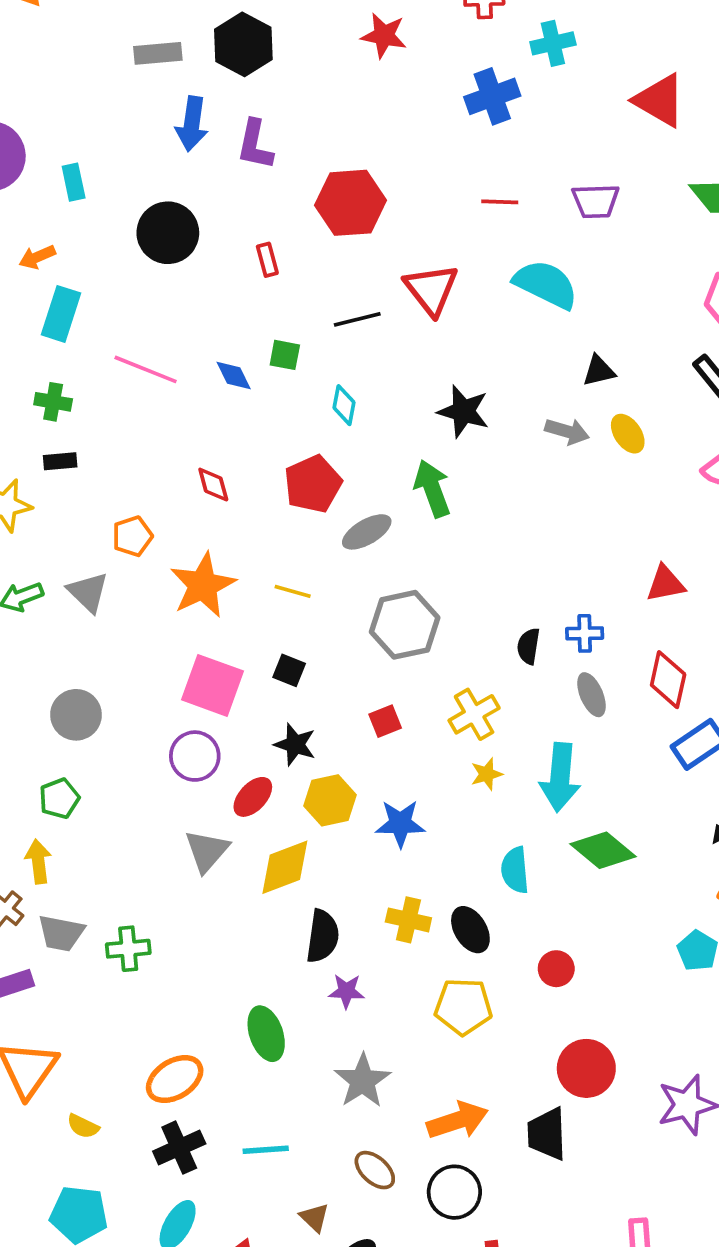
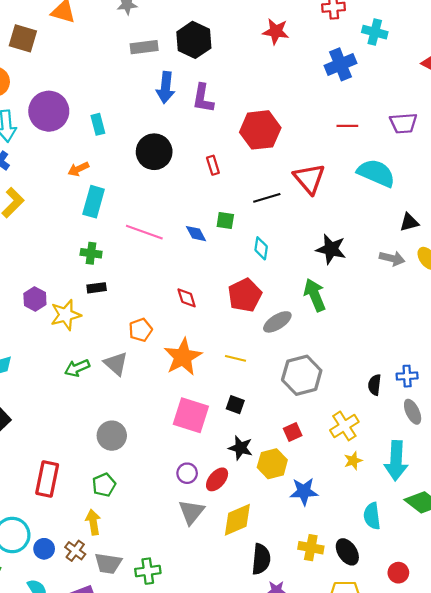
cyan cross: (553, 43) -> (375, 32), turned 30
purple circle: (195, 756) -> (187, 473), moved, size x0.7
yellow hexagon: (330, 800) -> (272, 464), moved

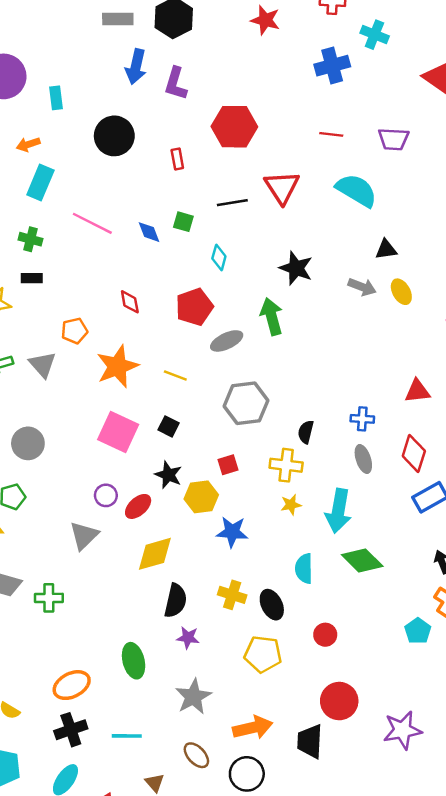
black semicircle: (375, 385) -> (306, 432), moved
yellow cross: (344, 426) -> (286, 465), turned 32
gray triangle: (191, 512) -> (84, 536), moved

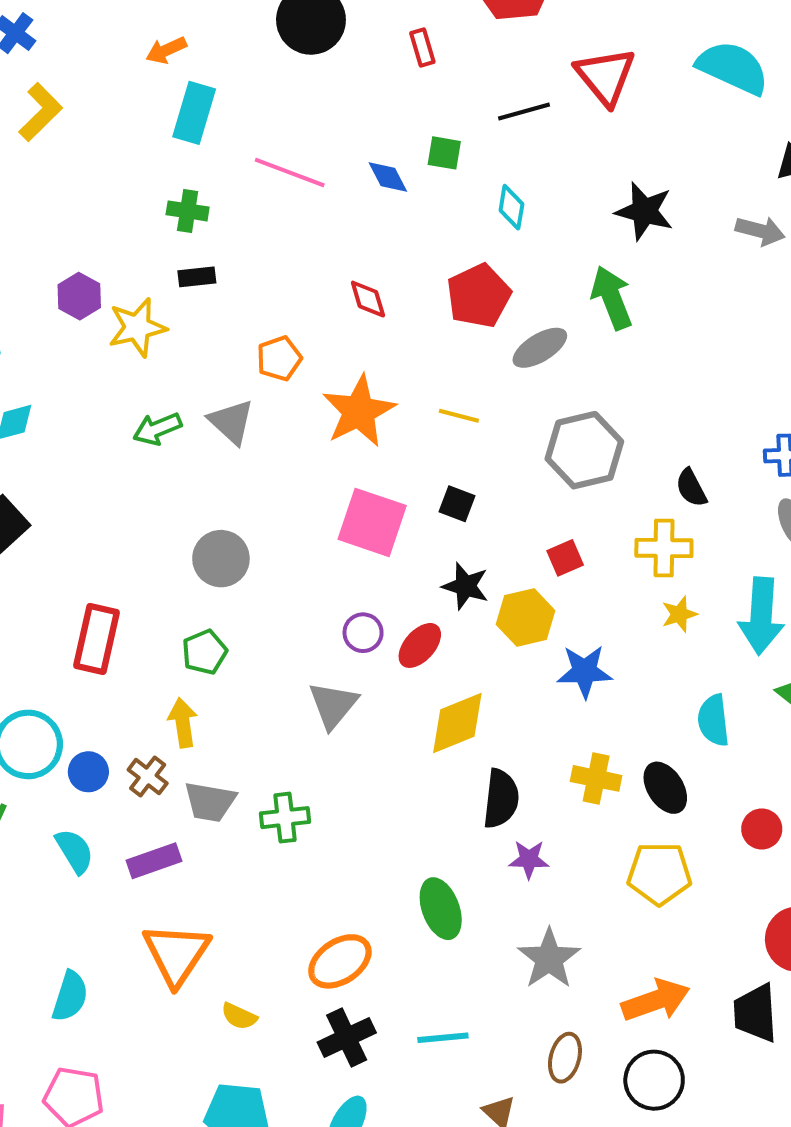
black semicircle: (306, 432) -> (691, 488), turned -35
brown ellipse: (196, 755) -> (565, 1058), turned 64

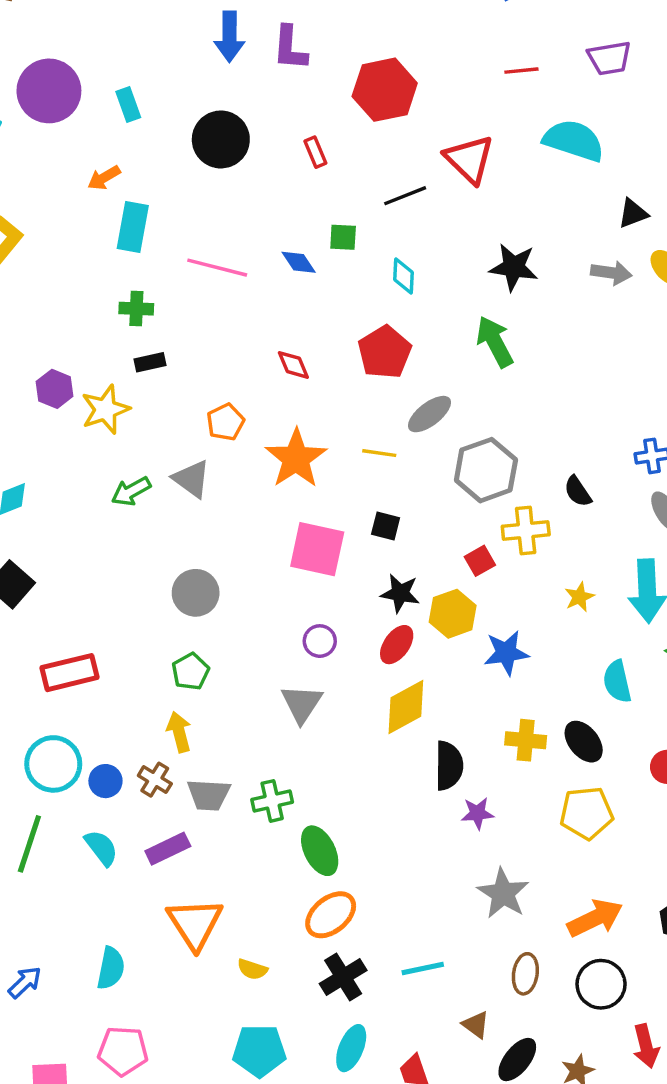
gray ellipse: (540, 348) -> (429, 414), moved
yellow cross: (664, 548) -> (526, 531), moved
red rectangle: (96, 639) -> (70, 673), moved, turned 70
red ellipse: (420, 645) -> (397, 645), moved
green ellipse: (441, 909) -> (320, 851), moved

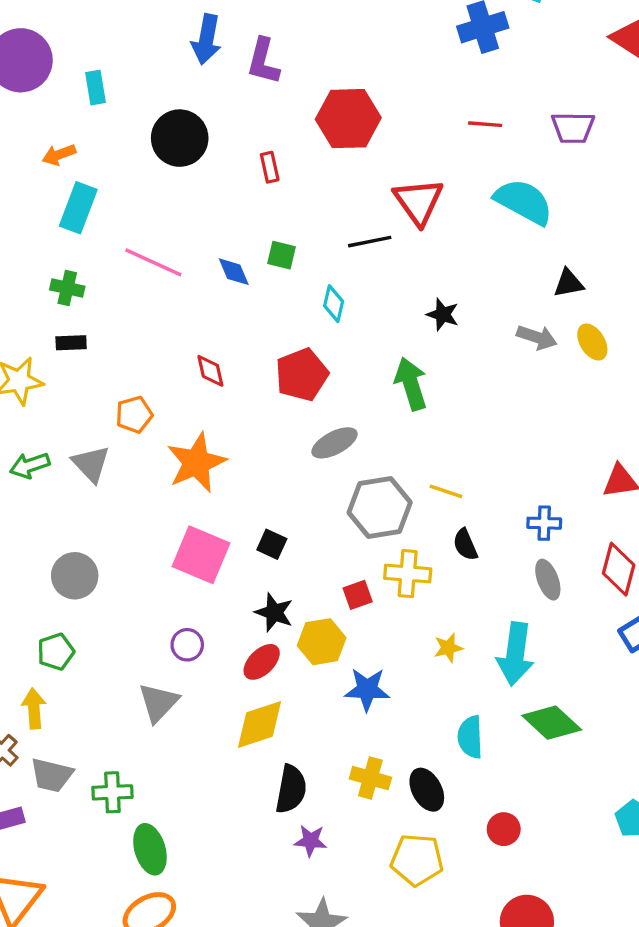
black line: (405, 196) -> (370, 242), moved
black star: (514, 267) -> (443, 315), size x0.7
yellow line: (379, 453) -> (446, 491), moved

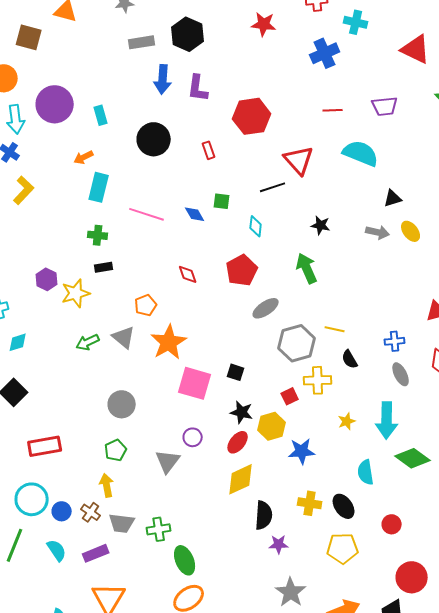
orange star: (196, 463) -> (169, 342), moved
gray triangle: (158, 703) -> (168, 461), moved

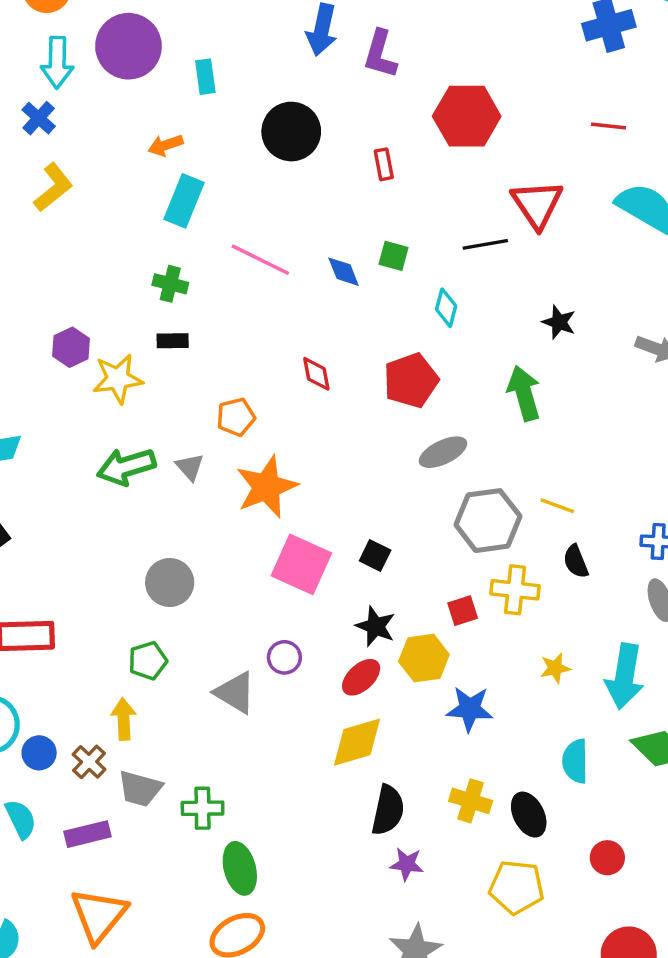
gray triangle: (124, 337) -> (190, 467), size x0.7
green arrow: (88, 342) -> (126, 467), size x1.4
gray triangle: (168, 461) -> (235, 693), turned -44

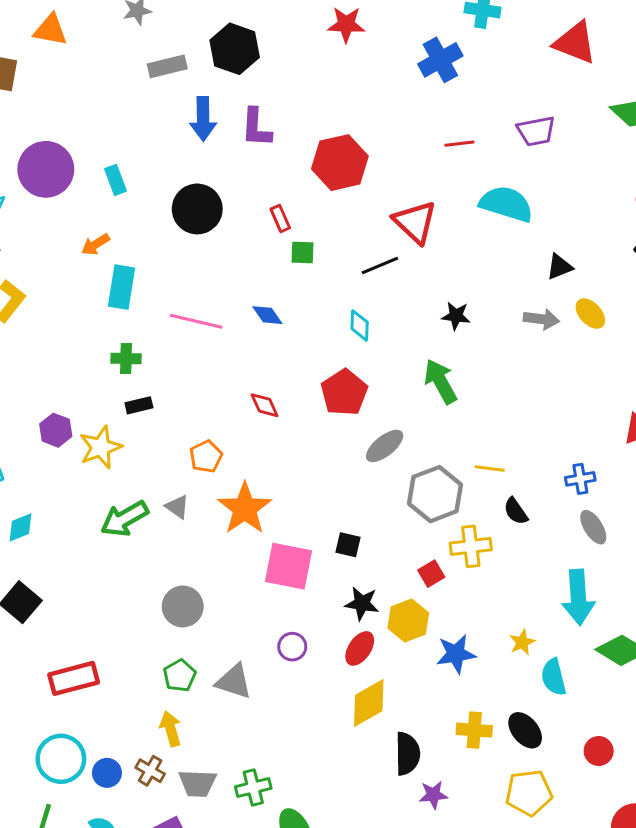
green square: (394, 256) -> (303, 252), moved
yellow star: (555, 668) -> (522, 642), moved
gray triangle: (235, 693) -> (234, 681), moved

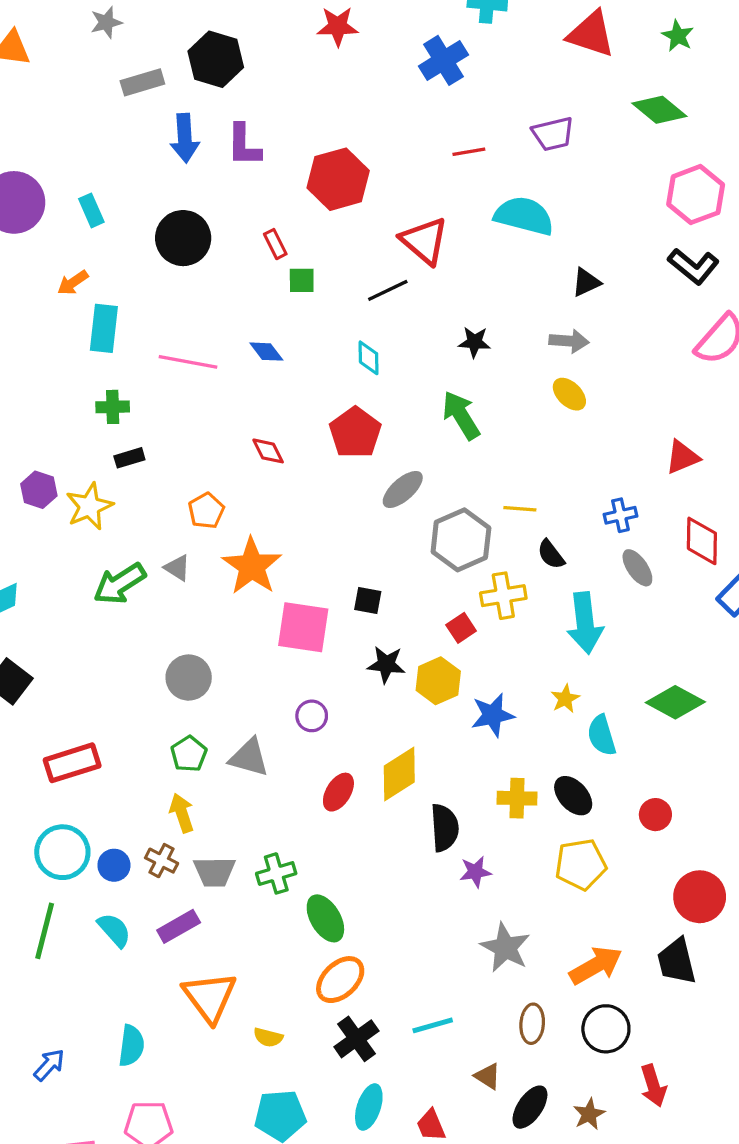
yellow ellipse: (590, 314) -> (569, 394), moved
cyan arrow: (578, 597) -> (585, 623), moved
red ellipse: (360, 648) -> (338, 792), moved

